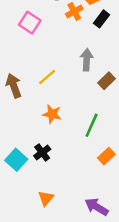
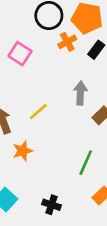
orange star: (52, 114) -> (23, 151), moved, turned -30
black cross: (42, 152) -> (51, 205), moved, turned -35

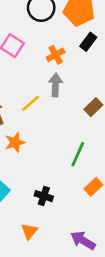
orange cross: (67, 42) -> (56, 55), moved
gray arrow: (80, 93) -> (56, 85), moved

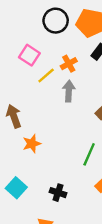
yellow line: (31, 103) -> (46, 76), moved

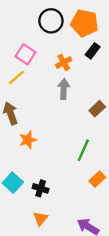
yellow line: (46, 76) -> (16, 77), moved
black cross: (58, 193) -> (41, 188), moved

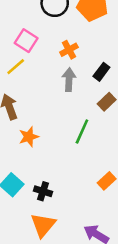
black rectangle: (93, 51) -> (101, 72), moved
green line: (83, 150) -> (82, 132), moved
orange triangle: (41, 218) -> (43, 225), size x1.5

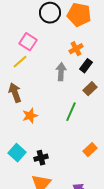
orange cross: (69, 50) -> (76, 49), moved
black cross: (43, 191) -> (41, 158), turned -32

